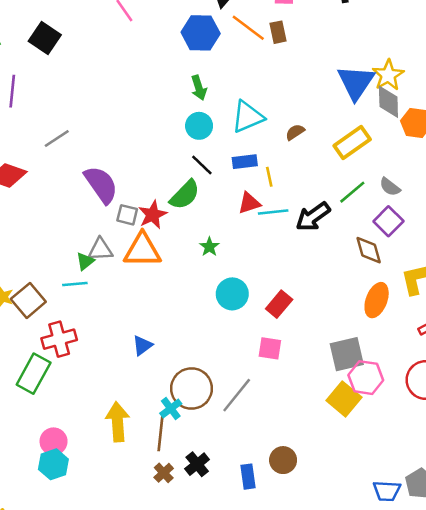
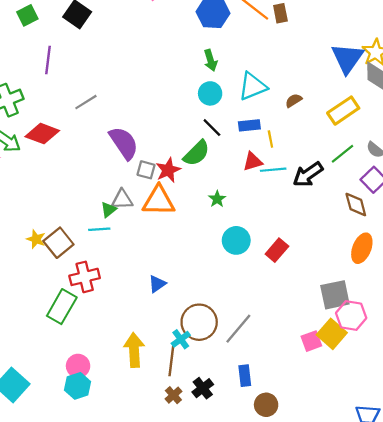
pink square: (270, 348) -> (311, 341), moved, turned -30
brown circle: (283, 460) -> (266, 405), moved
blue rectangle: (248, 477) -> (245, 376), moved

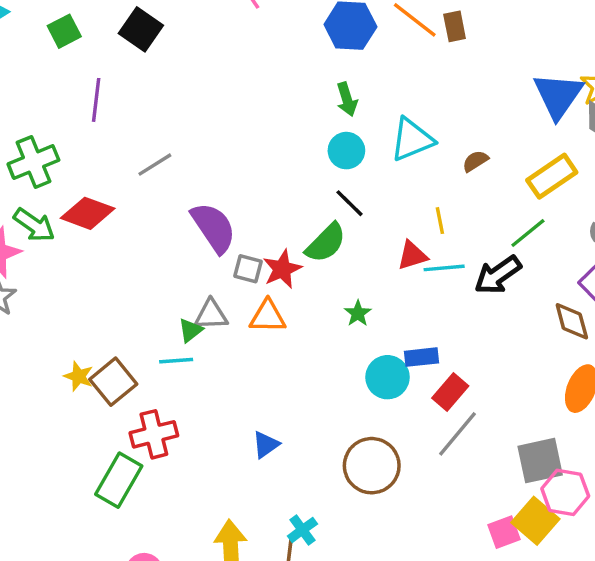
blue rectangle: (249, 125) -> (422, 357), moved
green line: (343, 154) -> (528, 233), moved
orange triangle: (159, 201) -> (268, 316), size x0.7
brown circle: (199, 322) -> (372, 466), moved
gray line: (238, 329) -> (458, 434), moved

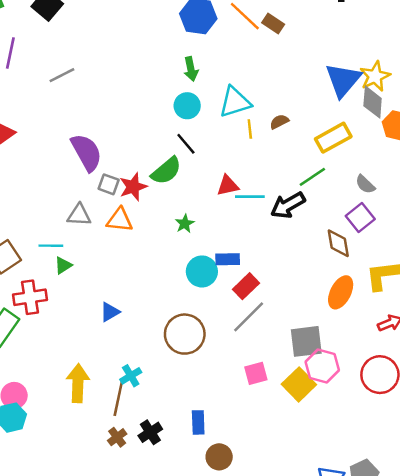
brown rectangle: (455, 26) -> (273, 23), turned -50
gray line: (155, 165) -> (62, 75), moved
yellow line: (440, 221) -> (250, 129), moved
green triangle: (190, 330) -> (63, 265), moved
pink square: (504, 532) -> (256, 373), moved

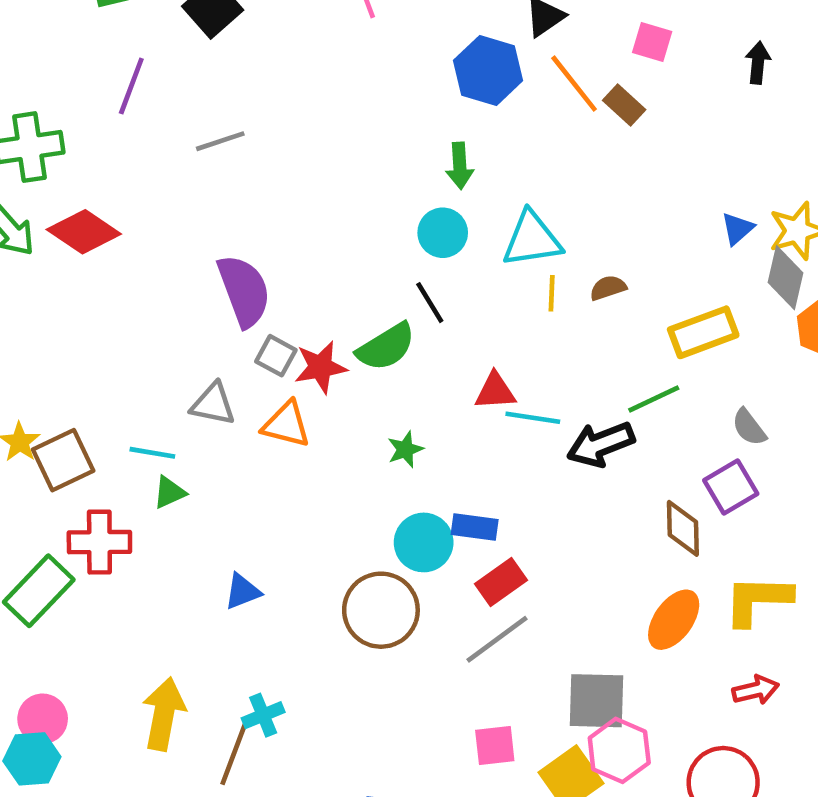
blue triangle: (343, 80) -> (737, 229), size x0.5
brown circle: (185, 334) -> (381, 610), moved

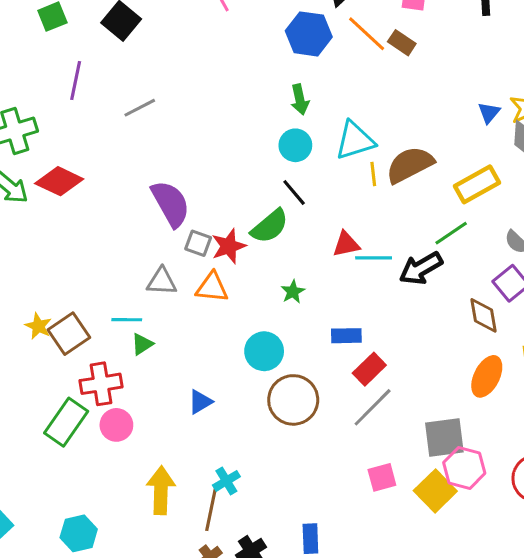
brown semicircle: (608, 288) -> (410, 165), size x2.0
cyan circle: (424, 542) -> (264, 351), moved
pink circle: (43, 719) -> (116, 425), moved

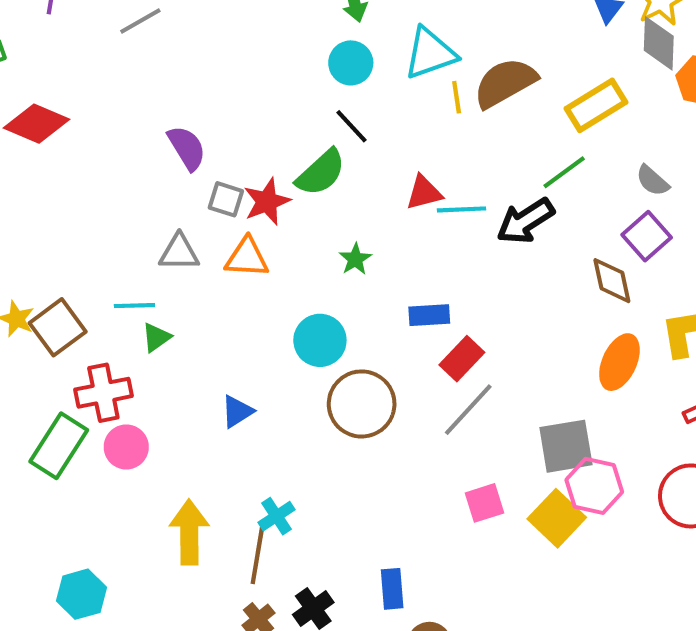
purple semicircle: (171, 204) -> (187, 148), size x0.7

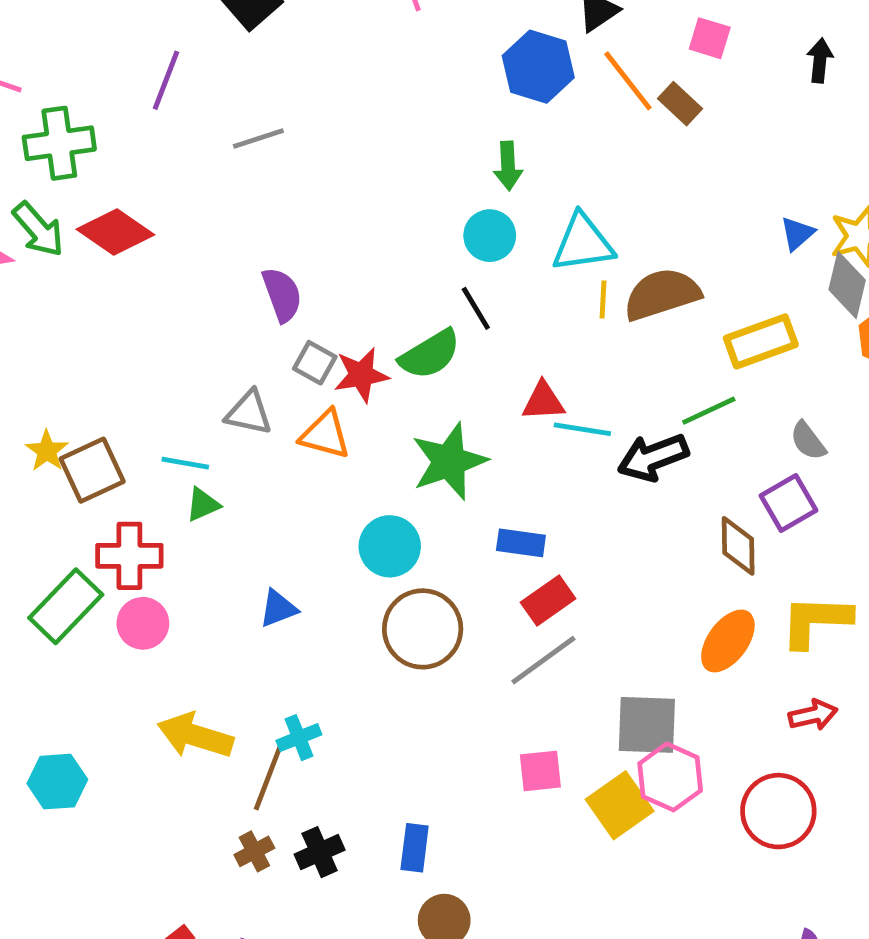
green star: (355, 259) -> (449, 461), size x2.0
yellow arrow: (189, 532) -> (195, 736), turned -84

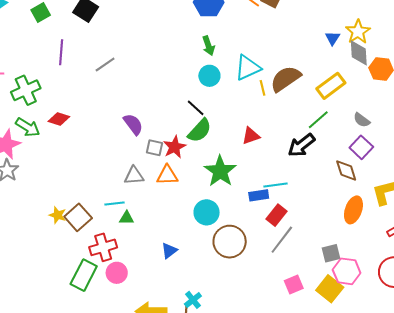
red diamond: (115, 232) -> (59, 119), size x0.7
black line: (476, 308) -> (196, 108), moved
cyan line: (582, 429) -> (275, 185), moved
green triangle: (203, 505) -> (127, 218), turned 42
gray square: (647, 725) -> (331, 253), size x0.7

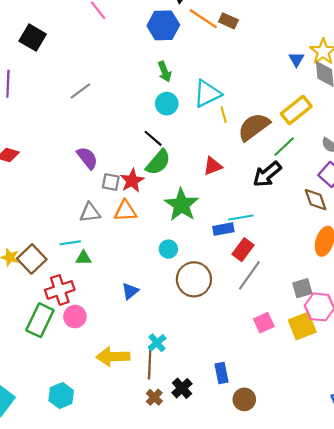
gray line: (105, 64) -> (80, 91), moved
brown semicircle: (286, 79) -> (254, 127), moved
cyan circle: (207, 212) -> (168, 249), size x0.7
yellow square: (330, 289) -> (302, 326), turned 32

